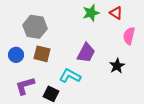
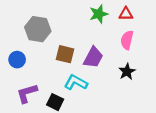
red triangle: (116, 13) -> (126, 14), turned -32
pink semicircle: (129, 36) -> (127, 40), moved
brown square: (42, 54) -> (65, 54), moved

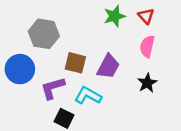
red triangle: (126, 14) -> (146, 16), turned 48
blue circle: (17, 60) -> (20, 69), size x1.5
purple L-shape: (27, 93) -> (53, 88), moved

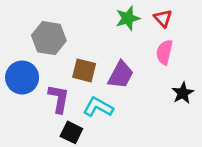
black star: (147, 83) -> (183, 93), moved
purple L-shape: (53, 88) -> (59, 99), turned 116

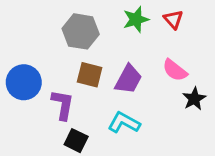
gray hexagon: (49, 38) -> (81, 31), moved
pink semicircle: (164, 52) -> (175, 70), moved, turned -65
cyan L-shape: (98, 107) -> (124, 123), moved

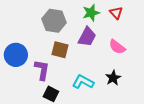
purple trapezoid: (128, 79) -> (87, 37), moved
black star: (194, 99) -> (113, 78), moved

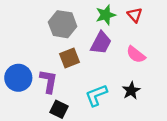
brown square: (60, 50) -> (70, 58), turned -36
blue circle: (16, 55) -> (18, 78), moved
cyan L-shape: (83, 82) -> (96, 95), turned -50

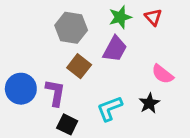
pink semicircle: (136, 54) -> (163, 74), moved
brown square: (70, 58) -> (79, 66), turned -30

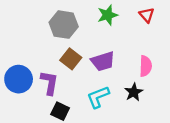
red triangle: (153, 17) -> (147, 15), moved
purple trapezoid: (115, 49) -> (103, 61), moved, turned 45
pink semicircle: (163, 74) -> (146, 66), turned -126

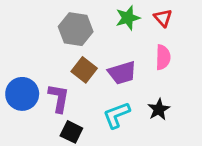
red triangle: (147, 15) -> (163, 18), moved
pink semicircle: (146, 66) -> (163, 57), moved

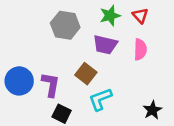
brown square: (84, 70) -> (86, 74), moved
purple trapezoid: (122, 73) -> (105, 45), moved, turned 30
black star: (159, 109) -> (152, 110), moved

